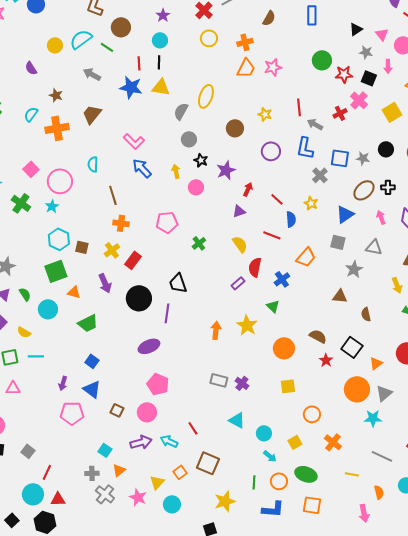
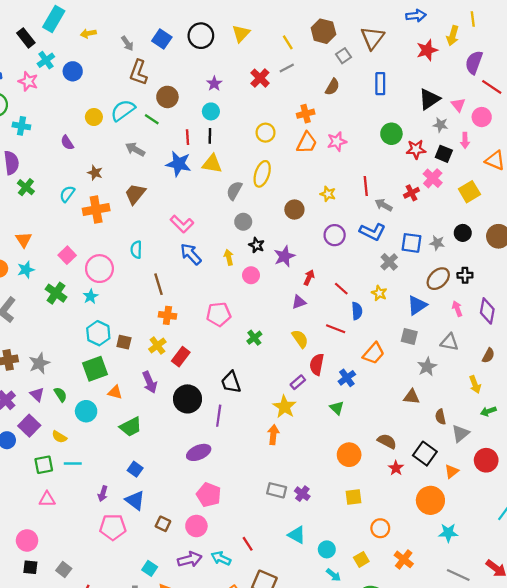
black triangle: (356, 29) -> (429, 99), size x1.5
yellow circle: (209, 38) -> (266, 133), moved
blue L-shape: (305, 148) -> (372, 232), turned -75
yellow star: (247, 325) -> (284, 407), moved
gray triangle: (384, 393) -> (461, 434), moved

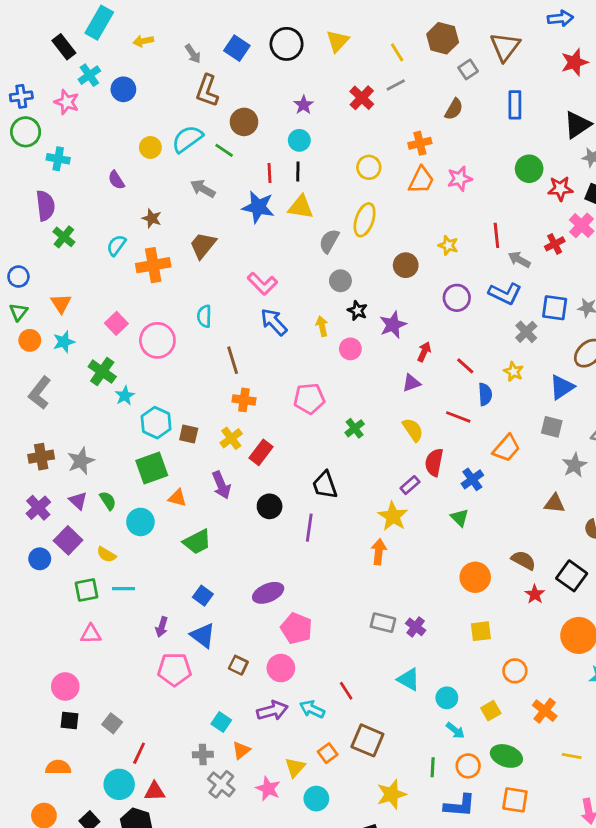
cyan star: (91, 296) -> (125, 396), moved
black circle: (187, 399) -> (270, 506), size x0.7
purple ellipse: (199, 452) -> (268, 593), moved

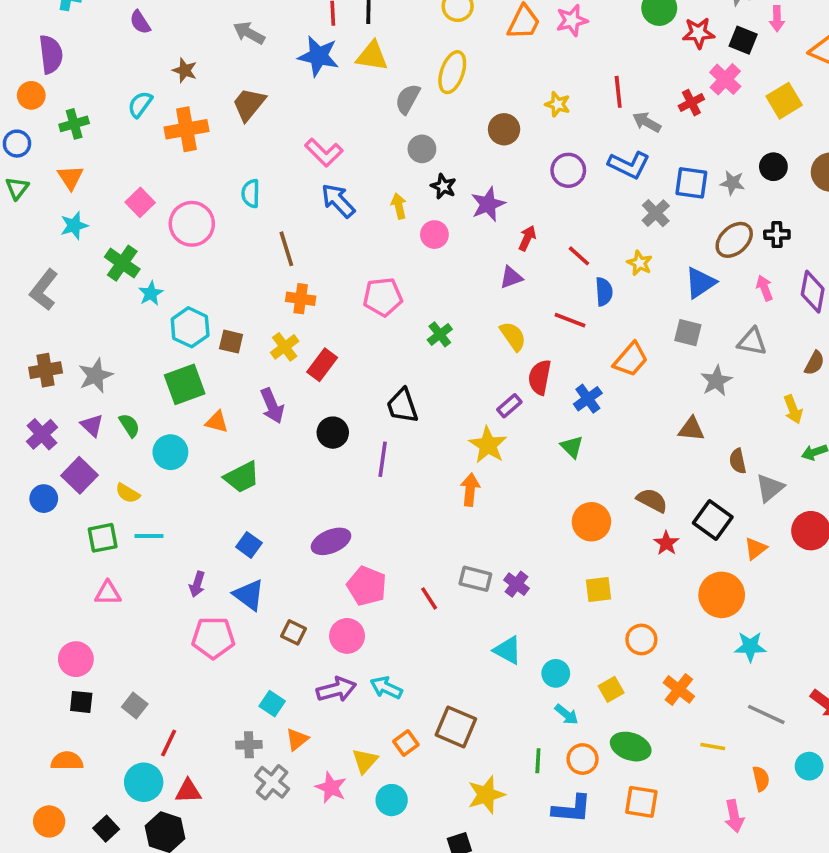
green cross: (64, 237) -> (74, 124), moved, turned 35
orange circle: (30, 340) -> (31, 95), moved
red line: (346, 691) -> (429, 598), moved

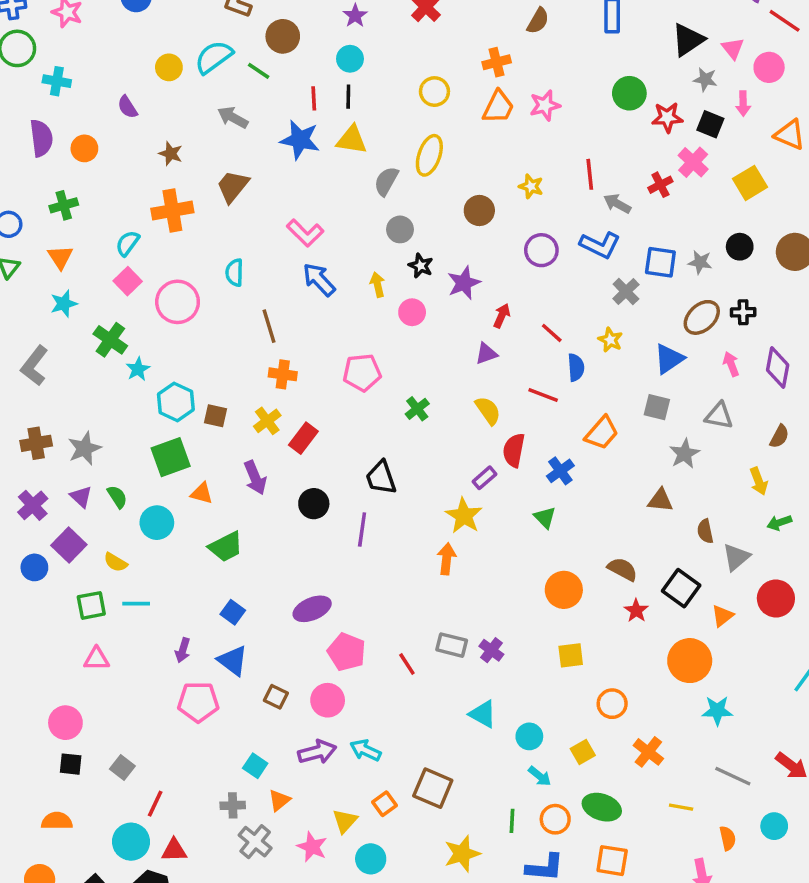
orange circle: (31, 95) -> (84, 148), moved
cyan semicircle: (140, 104) -> (128, 243), moved

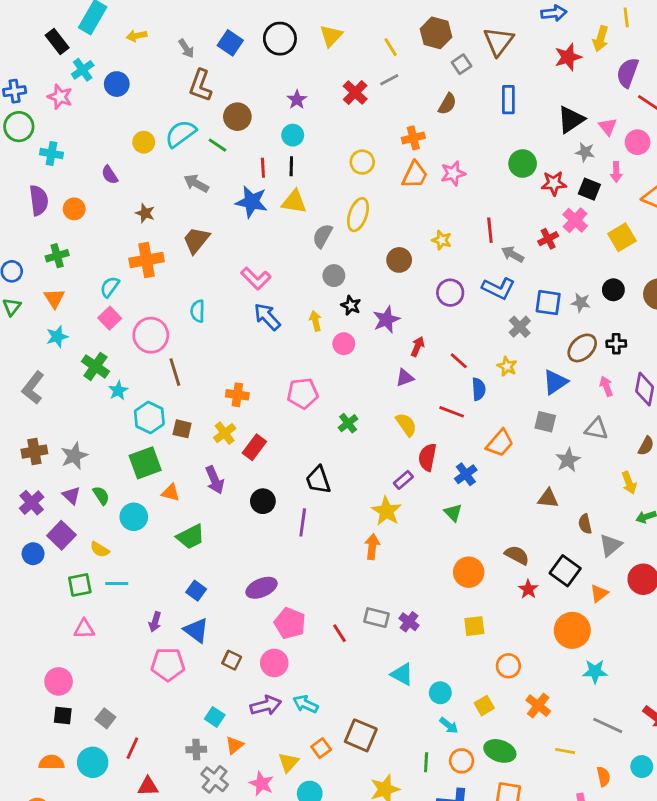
brown line: (269, 326) -> (175, 372), moved
cyan circle: (131, 842) -> (93, 762), moved

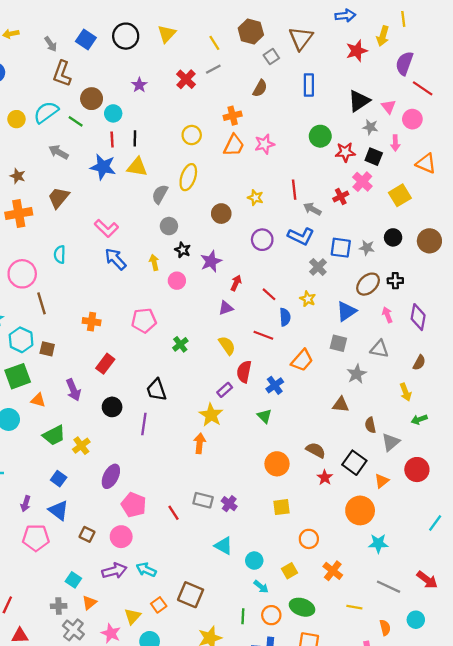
cyan circle: (293, 135) -> (113, 113), moved
yellow cross: (225, 433) -> (81, 446), moved
purple ellipse: (261, 588) -> (111, 476), turned -40

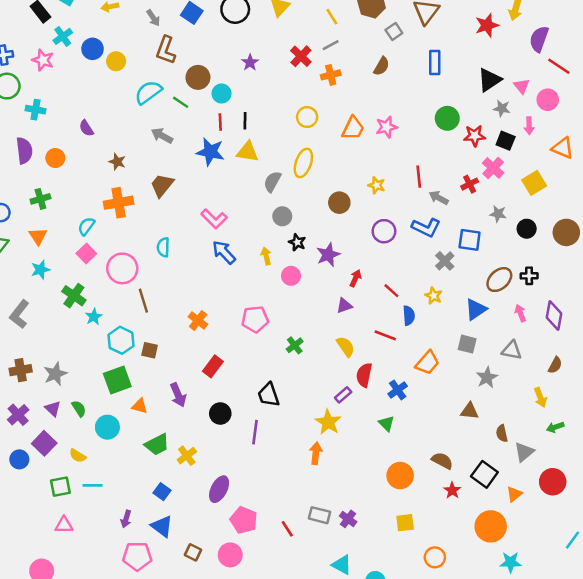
orange cross: (233, 116) -> (331, 75), moved
yellow circle: (16, 119) -> (116, 61), moved
gray star: (367, 248) -> (498, 214), moved
orange cross: (92, 322) -> (198, 320), turned 30

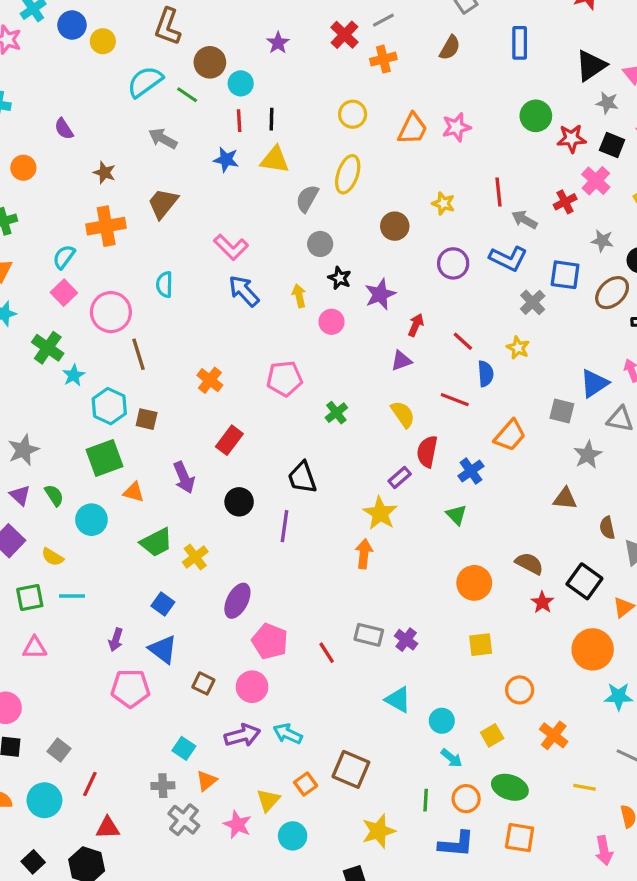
blue star: (210, 152) -> (226, 160), size x0.7
brown ellipse: (499, 280) -> (612, 293), moved
blue triangle: (476, 309) -> (594, 383), moved

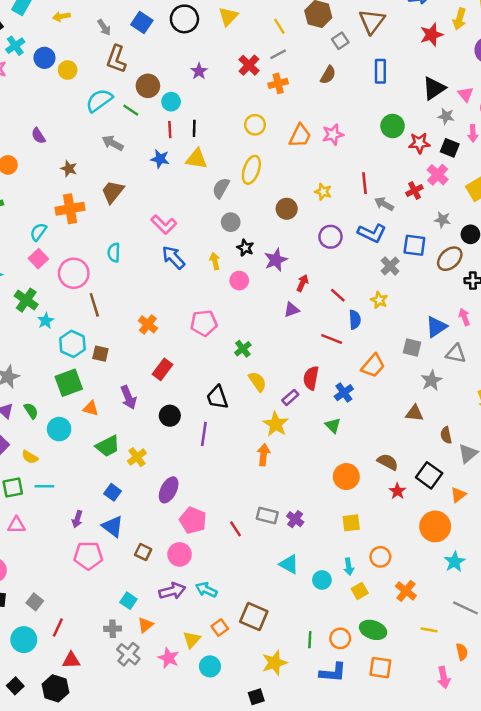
yellow semicircle: (403, 414) -> (257, 382), moved
cyan star: (619, 696) -> (455, 562), turned -30
cyan arrow: (452, 758) -> (349, 567), moved, turned 42

